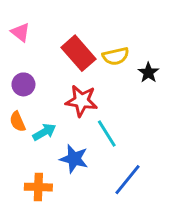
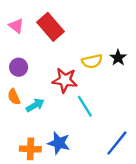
red rectangle: (78, 53) -> (51, 27), moved
yellow semicircle: (116, 56) -> (92, 61), moved
blue star: (74, 159) -> (59, 143), moved
blue line: (128, 180) -> (117, 143), moved

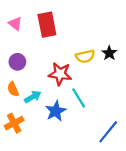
red rectangle: (51, 27) -> (47, 25), turned 30
blue star: (59, 143) -> (56, 111), moved, turned 30
orange cross: (30, 149) -> (14, 123), moved, turned -30

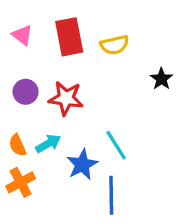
yellow semicircle: (85, 56) -> (114, 45), moved
red star: (60, 74) -> (66, 98), moved
orange semicircle: (13, 89) -> (17, 145), moved
blue line: (108, 132) -> (111, 195), moved, turned -40

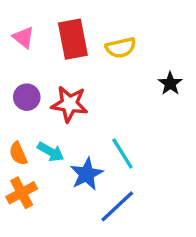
cyan arrow: (48, 144) -> (51, 152), turned 60
blue line: (111, 195) -> (117, 206), turned 48

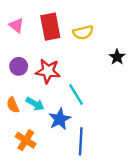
cyan line: (122, 154) -> (76, 94), moved
orange cross: (22, 193) -> (26, 140), moved, turned -30
blue line: (117, 206) -> (81, 141), turned -44

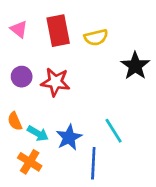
black star: (117, 57) -> (135, 66), size x1.5
cyan line: (76, 94) -> (114, 131), moved
cyan arrow: (35, 104) -> (38, 133), moved

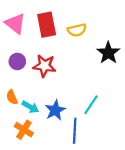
pink triangle: (19, 29) -> (15, 24), size x1.5
cyan line: (114, 131) -> (91, 105), turned 66

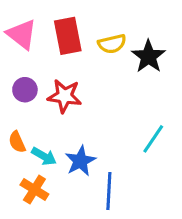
black star: (108, 53) -> (148, 56), moved
cyan line: (91, 105) -> (153, 139), moved

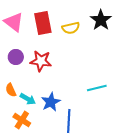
black star: (148, 56) -> (101, 20), moved
cyan line: (153, 139) -> (97, 88), turned 42

